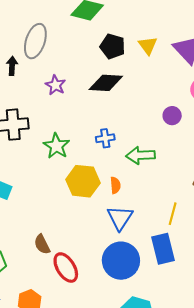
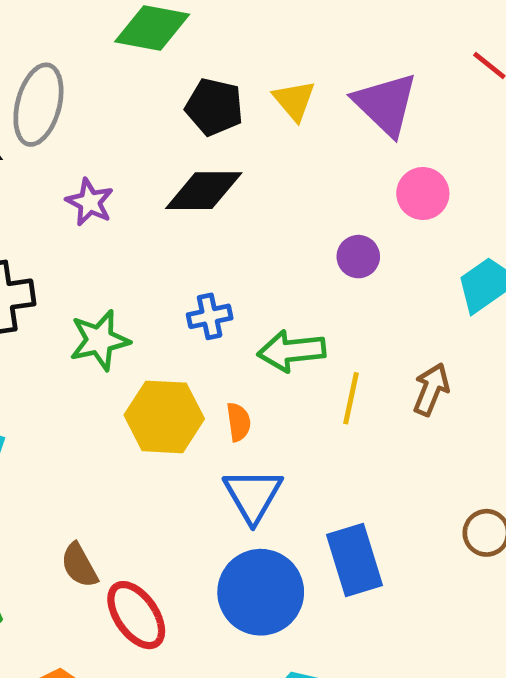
green star: (56, 146) -> (100, 340), turned 30
yellow line: (173, 214) -> (351, 398), moved

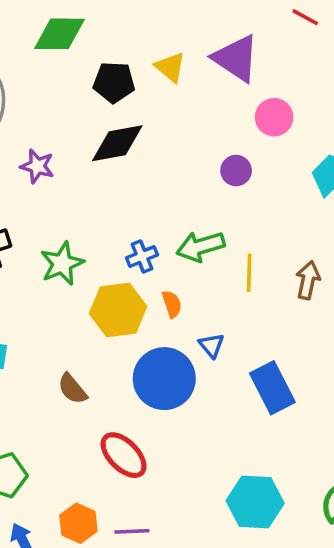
blue cross: (210, 316) -> (142, 256), moved
brown arrow: (431, 389) -> (308, 280), moved
blue triangle: (253, 495) -> (211, 345), moved, size x0.6
brown semicircle: (79, 565) -> (72, 389), moved
blue circle: (261, 592) -> (164, 379), moved

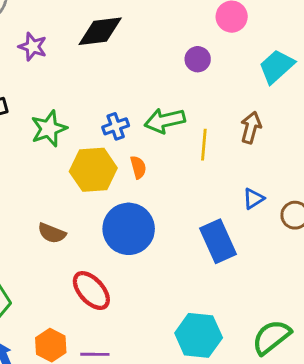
brown arrow: (308, 280) -> (251, 127), moved
blue triangle: (211, 345) -> (253, 199), moved, turned 35
brown semicircle: (72, 389) -> (52, 233), turned -32

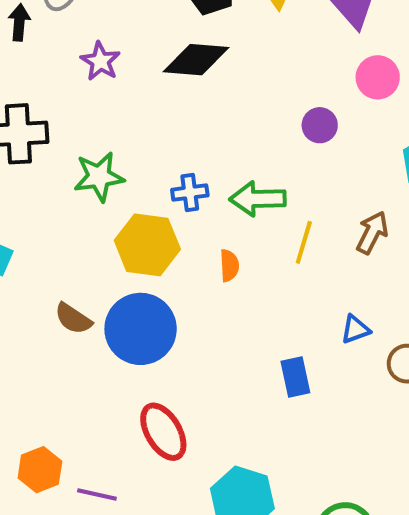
orange semicircle: (138, 167) -> (229, 265), moved
blue circle: (129, 229) -> (141, 329), moved
blue rectangle: (218, 241) -> (295, 377), size x0.7
red ellipse: (91, 291) -> (163, 432), moved

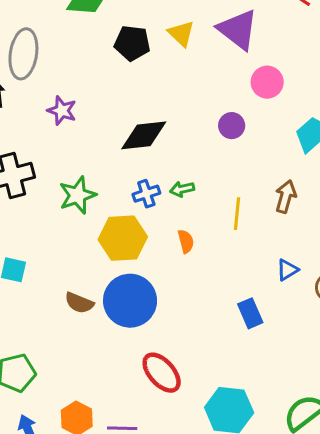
black diamond: (196, 60) -> (144, 135), moved
green arrow: (258, 199) -> (182, 189), moved, size x0.6

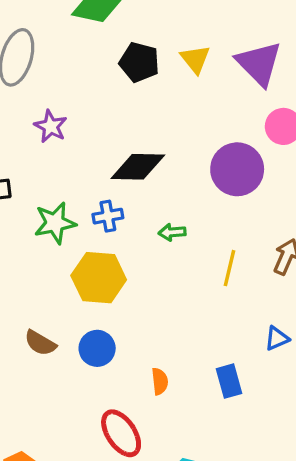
purple circle: (232, 126) -> (237, 169), size x1.8
blue cross: (146, 194) -> (108, 216), moved
orange semicircle: (186, 241) -> (160, 381), moved
blue circle: (130, 301) -> (97, 348), size x0.6

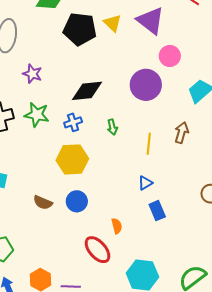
black pentagon: (139, 62) -> (80, 29), size x1.4
green star: (55, 223) -> (37, 115), moved, turned 30
green arrow: (172, 232) -> (112, 127), turned -91
blue triangle: (277, 338) -> (145, 183), moved
orange semicircle: (160, 381) -> (117, 226), moved

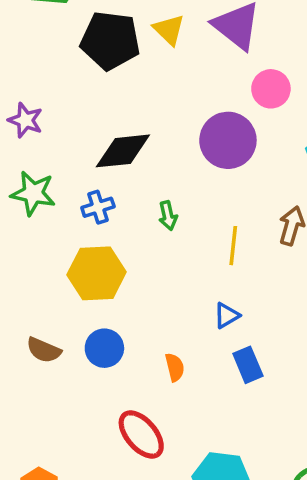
orange semicircle: (117, 226) -> (175, 367), moved

